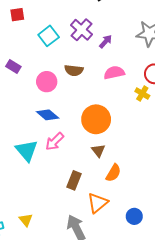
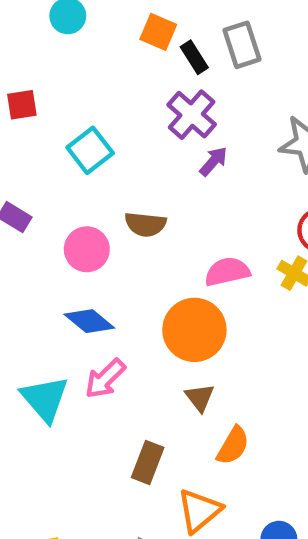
purple cross: (81, 30) -> (192, 115), moved
pink semicircle: (114, 73) -> (227, 272), moved

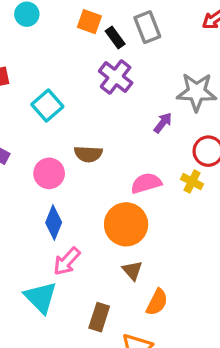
purple arrow: (213, 161) -> (163, 123), moved
blue diamond: (89, 321) -> (54, 223), turned 76
cyan triangle: (45, 399) -> (41, 297), moved

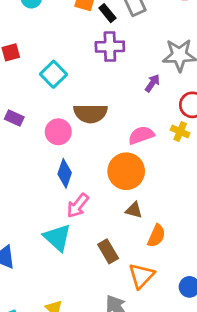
purple cross: (116, 77) -> (110, 47), turned -36
brown semicircle: (88, 154) -> (91, 113), size x1.4
brown triangle: (132, 271) -> (134, 210), turned -30
brown rectangle: (99, 317) -> (108, 251), turned -45

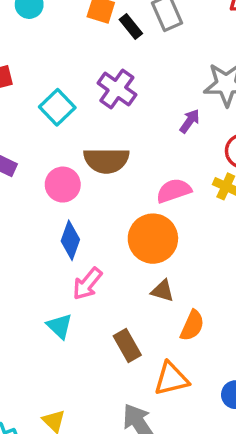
purple cross: (110, 47) -> (117, 89), moved, turned 36
cyan triangle: (57, 238) -> (60, 326), size x0.7
orange triangle: (141, 276) -> (171, 379), turned 32

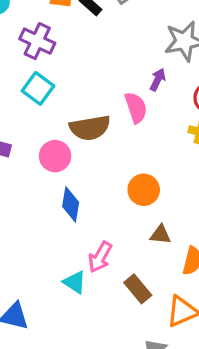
purple cross: (117, 89) -> (37, 41), moved
pink semicircle: (174, 191) -> (136, 108), moved, turned 100
orange circle: (153, 239) -> (144, 190), size x0.7
pink arrow: (87, 284) -> (100, 257), moved

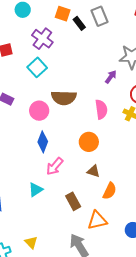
pink semicircle: (136, 108) -> (101, 109), moved
pink arrow: (100, 257) -> (55, 166), moved
cyan triangle: (75, 282) -> (36, 190), turned 42

